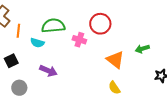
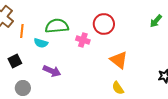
green arrow: (142, 49) -> (156, 21), moved, turned -32

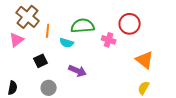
yellow semicircle: (118, 88) -> (144, 88), turned 64

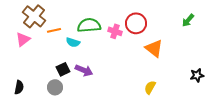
orange line: (48, 31) -> (54, 30), turned 72
pink cross: (109, 40) -> (115, 31), moved
orange triangle: (145, 60) -> (154, 48), moved
black square: (41, 61) -> (63, 69), moved

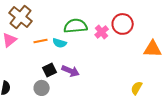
orange line: (54, 30) -> (41, 41), moved
pink cross: (115, 31) -> (102, 32), turned 32
orange triangle: (154, 48) -> (153, 49), moved, turned -36

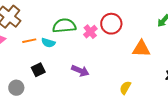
purple arrow: (71, 71) -> (80, 71), moved
gray circle: (42, 88) -> (16, 88), moved

